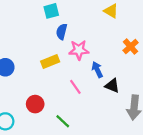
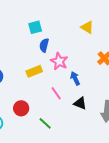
pink star: (79, 50) -> (59, 61), turned 30
black triangle: (112, 86) -> (80, 103), moved

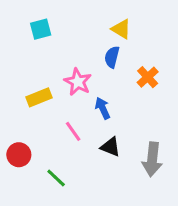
blue semicircle: (44, 45) -> (112, 57), moved

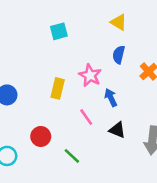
yellow triangle: (121, 29) -> (119, 22), moved
yellow rectangle: (39, 97) -> (58, 88), turned -54

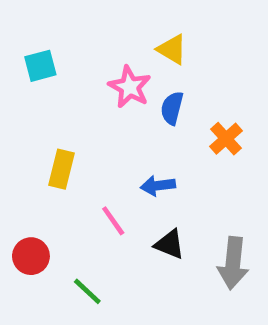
cyan square: (59, 31) -> (40, 66), moved
pink star: (90, 75) -> (130, 87), moved
blue arrow: (111, 98) -> (158, 186), turned -72

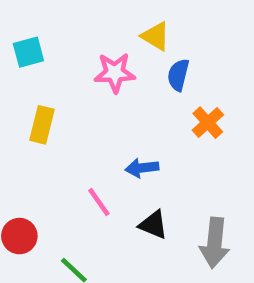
pink star: (130, 87) -> (115, 73), turned -30
blue semicircle: (172, 108) -> (178, 75), moved
yellow rectangle: (62, 169) -> (42, 125), moved

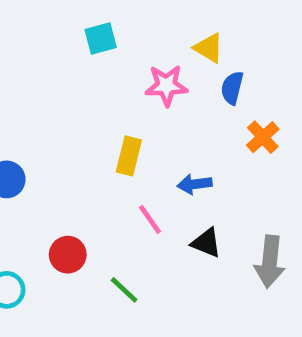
cyan square: (28, 52) -> (101, 38), moved
yellow rectangle: (42, 125) -> (129, 156), moved

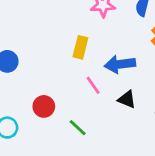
blue arrow: (195, 184) -> (120, 64), size x1.5

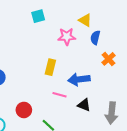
pink line: (93, 85) -> (60, 95), turned -40

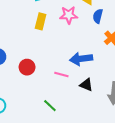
yellow rectangle: (50, 67) -> (41, 21), moved
red circle: (24, 110) -> (27, 67), moved

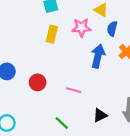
blue arrow: (81, 59) -> (98, 56), moved, turned 110
black triangle: (86, 85) -> (100, 115), moved, turned -48

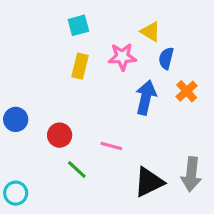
black triangle: (100, 115) -> (149, 182), size x1.5
green line: (62, 123) -> (77, 170), moved

